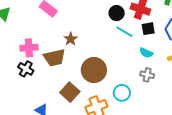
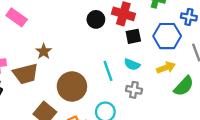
cyan line: (124, 32) -> (108, 71), moved, turned 42

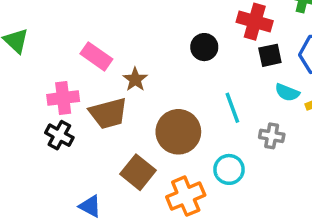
pink rectangle: (17, 17) -> (96, 56), moved
black circle: (96, 19) -> (204, 47), moved
cyan semicircle: (132, 64) -> (287, 92), moved

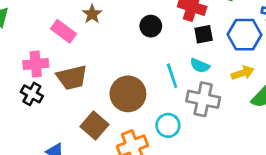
brown star: (135, 79) -> (92, 14), moved
cyan semicircle: (287, 92) -> (200, 66), moved
gray cross: (272, 136) -> (203, 99), size x1.6

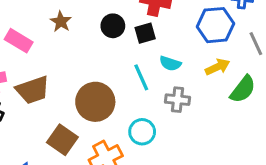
brown star: (92, 14) -> (61, 22), moved
black square: (204, 34) -> (145, 33), moved
gray cross: (203, 99) -> (178, 100), size x0.7

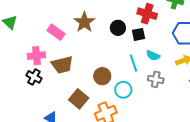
brown star: (61, 22) -> (84, 22), size x1.5
brown circle: (95, 102) -> (102, 76), size x0.7
cyan circle: (142, 132) -> (123, 90), moved

